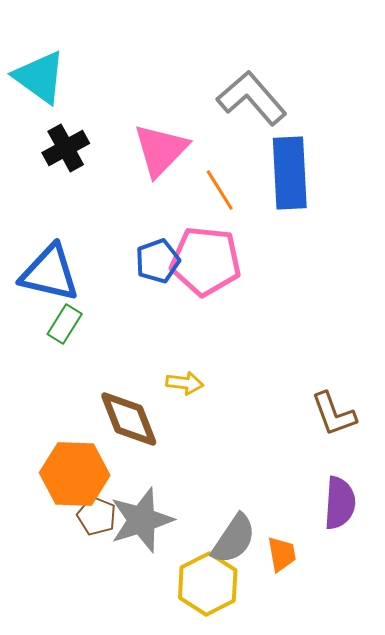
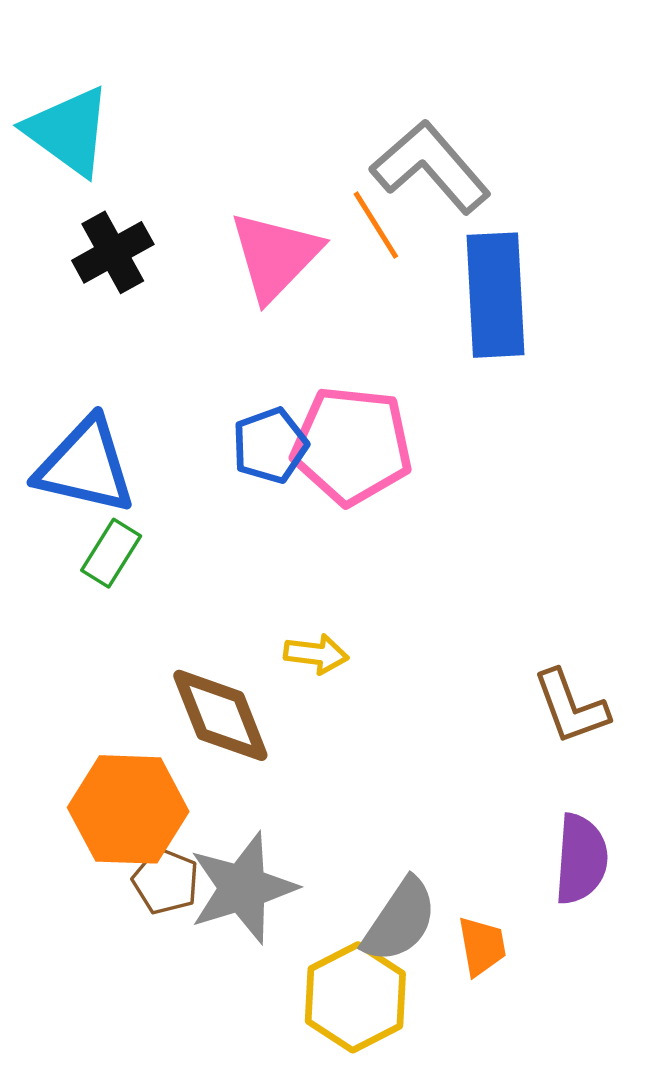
orange line: (220, 190) -> (376, 225), moved

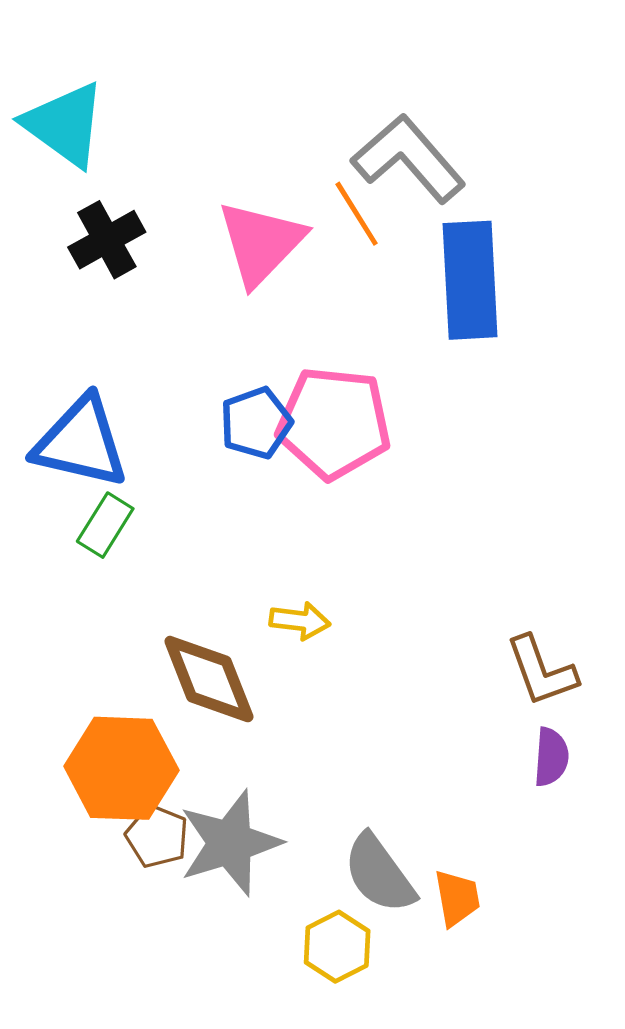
purple semicircle: (581, 859) -> (551, 757), moved, size x0.7
gray semicircle: (400, 920) -> (379, 874), turned 110
yellow hexagon: (355, 997) -> (337, 947), size x0.7

